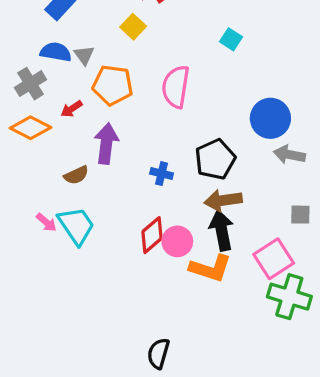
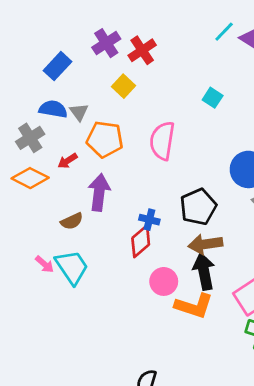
red diamond: (152, 235) -> (141, 241), moved

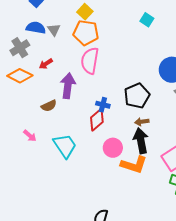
orange pentagon: (105, 139) -> (86, 33), moved
pink semicircle: (162, 141) -> (90, 61), moved
brown arrow: (205, 244) -> (142, 122), size x0.6
cyan trapezoid: (72, 267) -> (65, 146), moved

